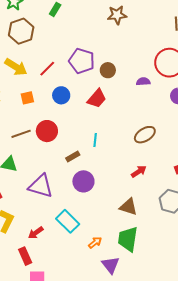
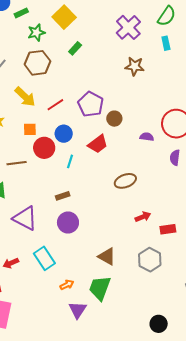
red circle: (47, 131) -> (44, 148), moved
brown ellipse: (145, 135) -> (125, 181), moved
cyan line: (95, 140) -> (70, 161), moved
red arrow: (139, 171) -> (143, 217), moved

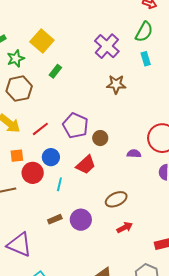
red arrow: (143, 217) -> (125, 227), moved
purple circle: (68, 222) -> (81, 220), moved

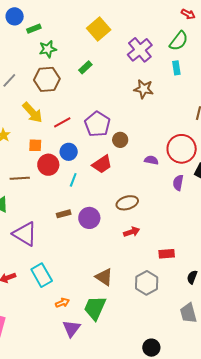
yellow square: (42, 41) -> (99, 29), moved

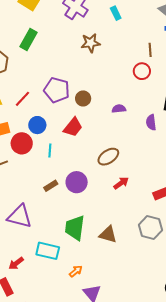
green rectangle: (85, 67) -> (28, 39), size x1.5
red circle: (182, 149) -> (142, 71), moved, size x0.6
cyan rectangle: (42, 275) -> (48, 251), turned -30
green trapezoid: (95, 308) -> (75, 228), moved

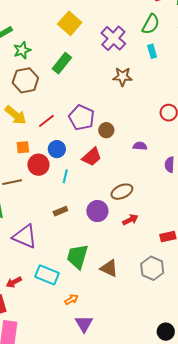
purple circle: (77, 182) -> (97, 211), moved

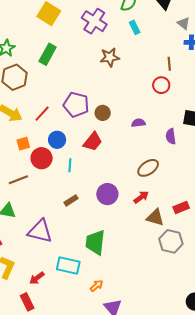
brown ellipse: (122, 192) -> (148, 168), moved
brown triangle: (109, 268) -> (155, 217), moved

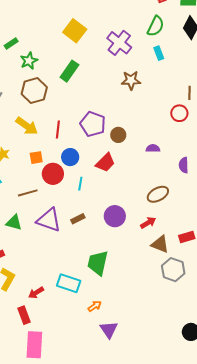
red line: (42, 114) -> (58, 130), turned -42
purple triangle: (40, 231) -> (49, 220), moved

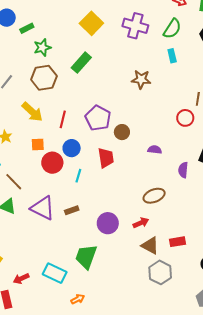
purple cross: (119, 43) -> (135, 26), moved, turned -30
red trapezoid: (105, 163) -> (106, 158), turned -60
brown line: (28, 193) -> (14, 182), moved, turned 54
purple circle: (115, 216) -> (108, 223), moved

